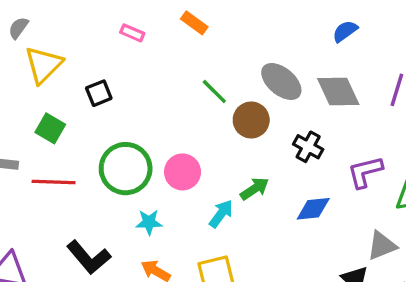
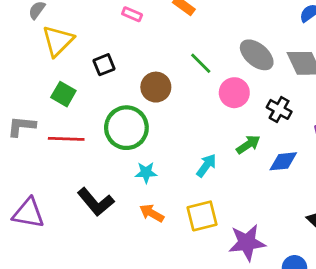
brown circle: (251, 120) -> (156, 87), moved
pink circle: (183, 172) -> (234, 93), moved
green arrow: (255, 189) -> (248, 144), moved

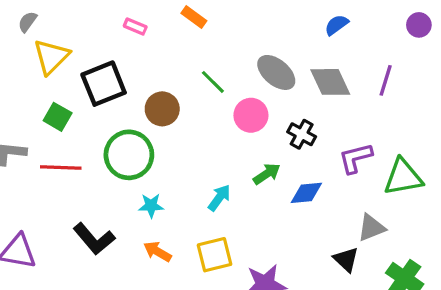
black square: (104, 65) -> (104, 84), size x1.8

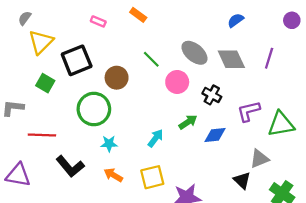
red line: (61, 168) -> (42, 135), moved

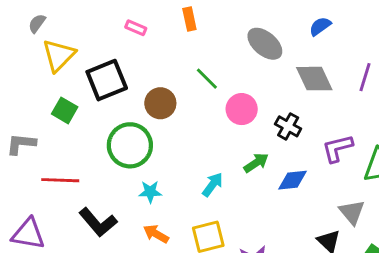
orange rectangle: (138, 15) -> (189, 19), turned 42
gray ellipse: (194, 53) -> (265, 44), moved
gray triangle: (259, 159) -> (352, 212), turned -48

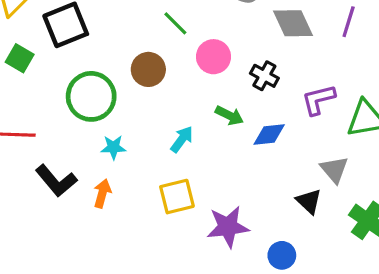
brown circle: (160, 103) -> (148, 69), moved
green arrow: (256, 163) -> (229, 115), turned 60
orange arrow: (156, 234) -> (102, 193), moved, turned 75

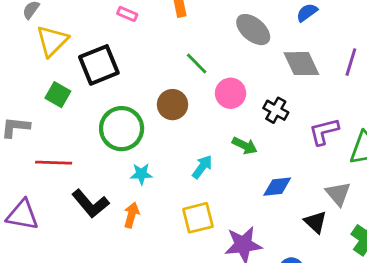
blue diamond: (269, 135) -> (277, 187), moved

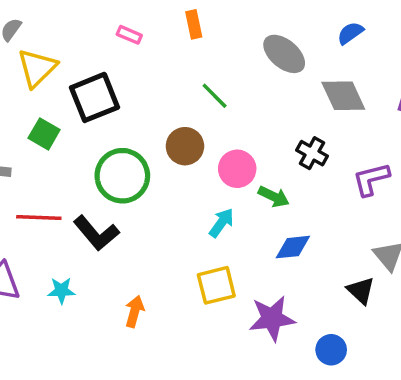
pink circle: (231, 93) -> (237, 169), moved
cyan star: (141, 174) -> (61, 291), moved
blue diamond: (277, 187) -> (293, 247), moved
black L-shape: (90, 204) -> (96, 233), moved
orange arrow: (131, 215) -> (135, 311), moved

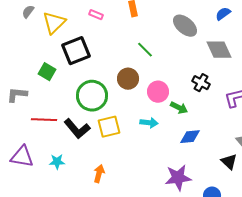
yellow triangle: (37, 68) -> (54, 23), moved
cyan arrow: (222, 223) -> (149, 123), turned 60
yellow square: (216, 285) -> (109, 127), moved

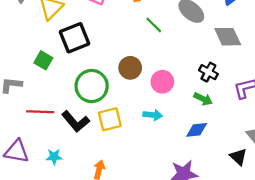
green line: (145, 50) -> (154, 25), moved
green arrow: (179, 108) -> (203, 99), moved

